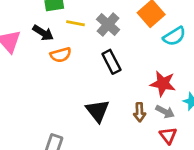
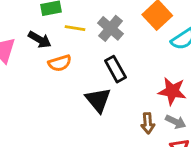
black triangle: (98, 111) -> (98, 100), moved

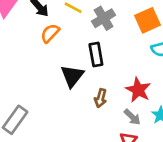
orange semicircle: (60, 63) -> (50, 33), turned 132
brown arrow: (148, 123) -> (101, 98), moved

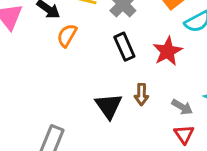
black triangle: (72, 76) -> (109, 106), moved
red star: (138, 90) -> (168, 51), moved, turned 30

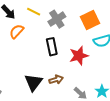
brown arrow: (142, 94) -> (56, 80), turned -120

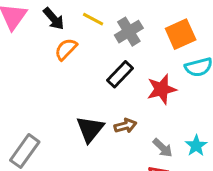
black rectangle: (52, 47) -> (120, 74), turned 54

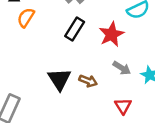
brown arrow: (125, 126) -> (88, 81), moved, turned 48
gray arrow: (163, 148) -> (122, 68), moved

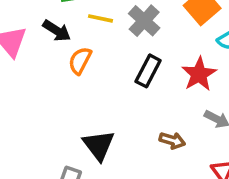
black triangle: (59, 79) -> (99, 145), moved

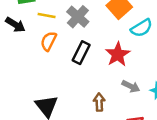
orange semicircle: (80, 61) -> (49, 41), moved
brown arrow: (172, 140) -> (99, 102), turned -108

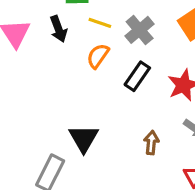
black arrow: (15, 25) -> (58, 29), turned 30

